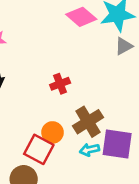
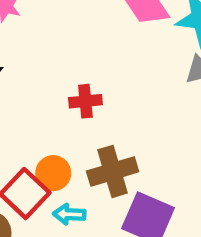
cyan arrow: (90, 150) -> (69, 214), moved

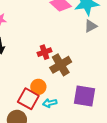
brown cross: (113, 171) -> (61, 65), moved

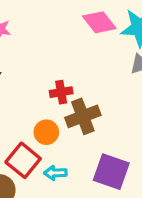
orange circle: (38, 87) -> (46, 132), moved

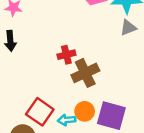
orange circle: (46, 132) -> (85, 111), moved

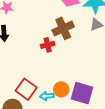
brown cross: (85, 73) -> (63, 28), moved

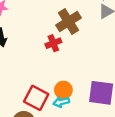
orange circle: (61, 89) -> (63, 90), moved

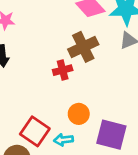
orange circle: (63, 90) -> (79, 114), moved

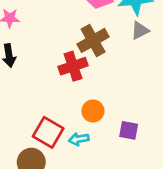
red cross: (63, 70) -> (73, 66), size x1.4
purple square: (111, 135) -> (129, 130), size x0.6

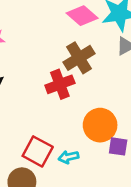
orange circle: (93, 111) -> (100, 125), moved, size x1.5

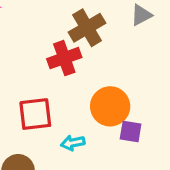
red square: (38, 151) -> (35, 114), moved, turned -36

